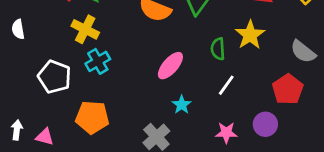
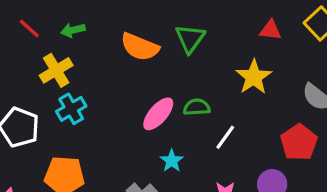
yellow cross: (85, 29) -> (56, 70), turned 32
green semicircle: (218, 49) -> (197, 107), moved, turned 90

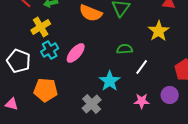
pink ellipse: (158, 114) -> (76, 53), moved
cyan star: (172, 161) -> (110, 81), size x1.5

